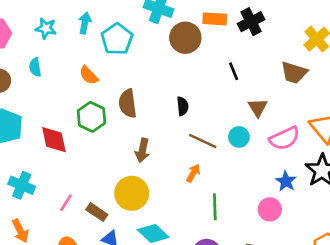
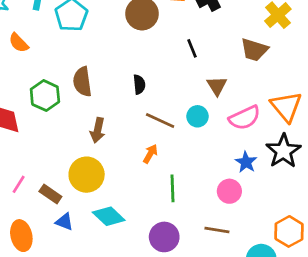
orange semicircle: (89, 75) -> (19, 43), moved

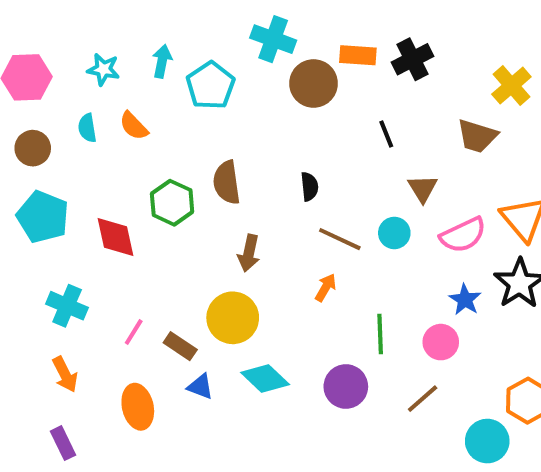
green line: (173, 188) -> (380, 334), moved
brown line: (217, 230) -> (423, 399), turned -50
purple circle: (164, 237) -> (346, 386), moved

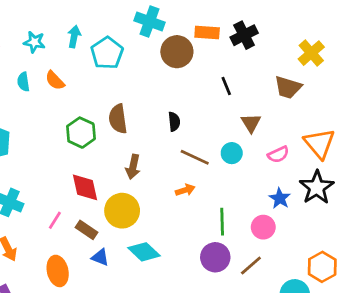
pink semicircle: (463, 235) -> (278, 154), size x0.7
red diamond: (116, 237) -> (85, 187), moved
orange arrow: (326, 288) -> (185, 190), turned 42
purple circle: (346, 386) -> (215, 257), moved

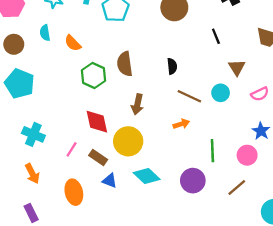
orange semicircle: (55, 80) -> (73, 43), moved
purple circle: (215, 257) -> (193, 181), moved

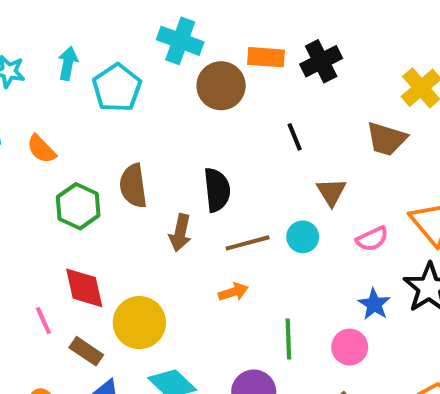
black semicircle: (172, 66) -> (217, 190), size x1.5
brown line: (189, 96) -> (248, 243), turned -40
brown arrow: (137, 104) -> (180, 233), moved
pink line: (72, 149) -> (43, 321), moved, turned -56

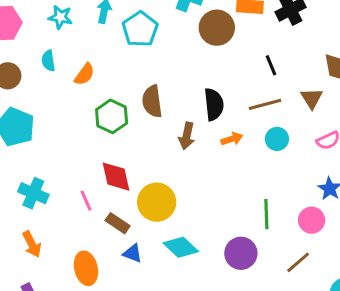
orange semicircle: (41, 149) -> (84, 74), turned -100
brown triangle: (331, 192) -> (312, 98), moved
brown line: (248, 243) -> (265, 104), moved
orange arrow: (233, 292) -> (232, 139), moved

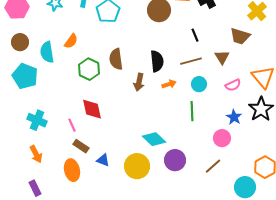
cyan semicircle: (48, 61) -> (47, 52), moved, size x1.5
yellow circle: (157, 202) -> (137, 166), moved
green line: (266, 214) -> (192, 111), moved
brown rectangle: (118, 223) -> (81, 146), moved
cyan diamond: (181, 247) -> (154, 139), moved

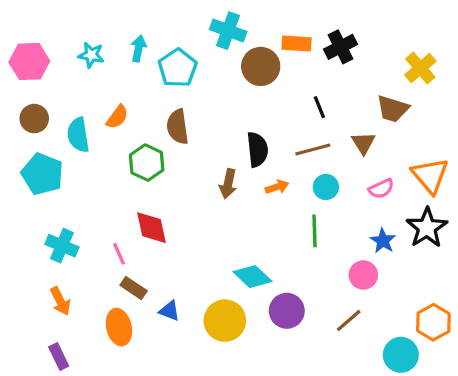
brown semicircle: (116, 59) -> (178, 127), moved

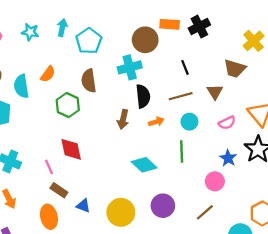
cyan cross: (228, 31) -> (130, 67), moved, turned -35
cyan diamond: (253, 277) -> (144, 165), moved

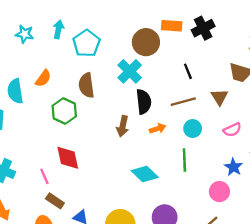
cyan cross: (130, 67) -> (130, 71), turned -30

